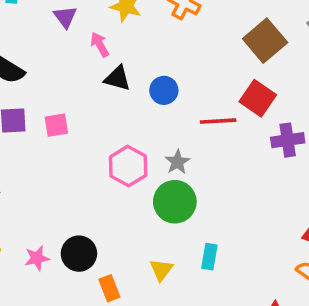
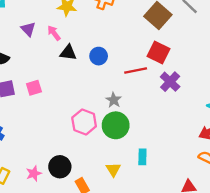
purple triangle: (65, 17) -> (28, 29), moved
purple cross: (288, 140) -> (170, 82), moved, turned -30
pink hexagon: (128, 166) -> (84, 122), moved

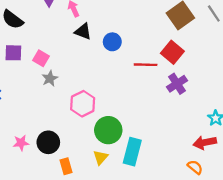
pink square: (34, 88) -> (41, 58), turned 35
gray star: (114, 100) -> (50, 78), moved
green circle: (116, 125) -> (108, 130), moved
cyan rectangle: (142, 157) -> (132, 152), size x1.6

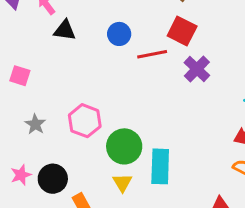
blue circle: (112, 42) -> (119, 34), moved
gray star: (50, 78) -> (35, 124), moved
pink star: (21, 143) -> (21, 175), moved

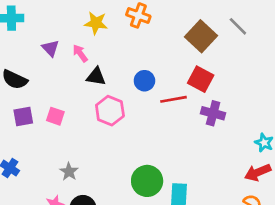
purple cross: (197, 69) -> (213, 113), turned -30
pink hexagon: (85, 121) -> (110, 111), moved
gray star: (35, 124) -> (69, 172), moved

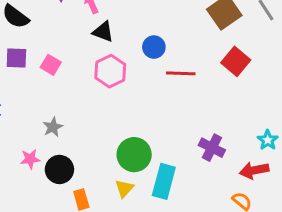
red square: (201, 79) -> (236, 61), moved
purple cross: (213, 113) -> (212, 148), moved

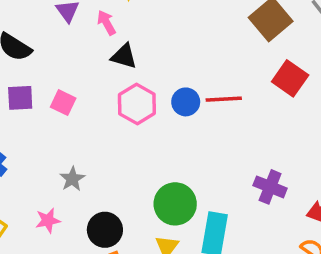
blue circle: (154, 47) -> (186, 102), moved
black circle: (59, 169) -> (105, 230), moved

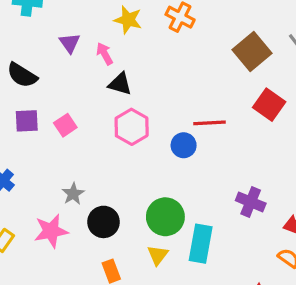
blue circle: (186, 102) -> (184, 145), moved
pink square: (63, 103) -> (65, 125), turned 30
pink star: (48, 220) -> (51, 231), size x1.5
black circle: (105, 230) -> (103, 222), moved

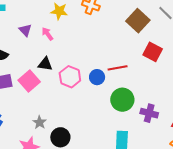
black triangle: (120, 84) -> (45, 64), moved
pink square: (65, 125) -> (29, 81), size x1.5
blue circle: (184, 145) -> (97, 77), moved
green circle: (165, 217) -> (122, 100), moved

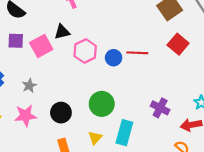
black triangle: (45, 64) -> (62, 32), turned -35
green circle: (122, 100) -> (102, 104), moved
gray star: (40, 122) -> (29, 86), moved

